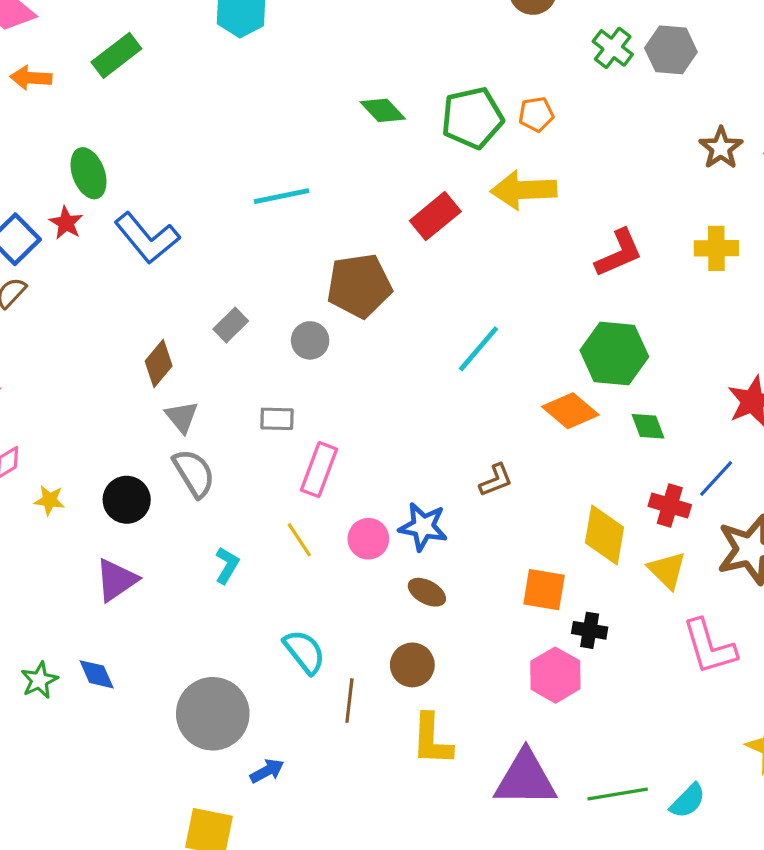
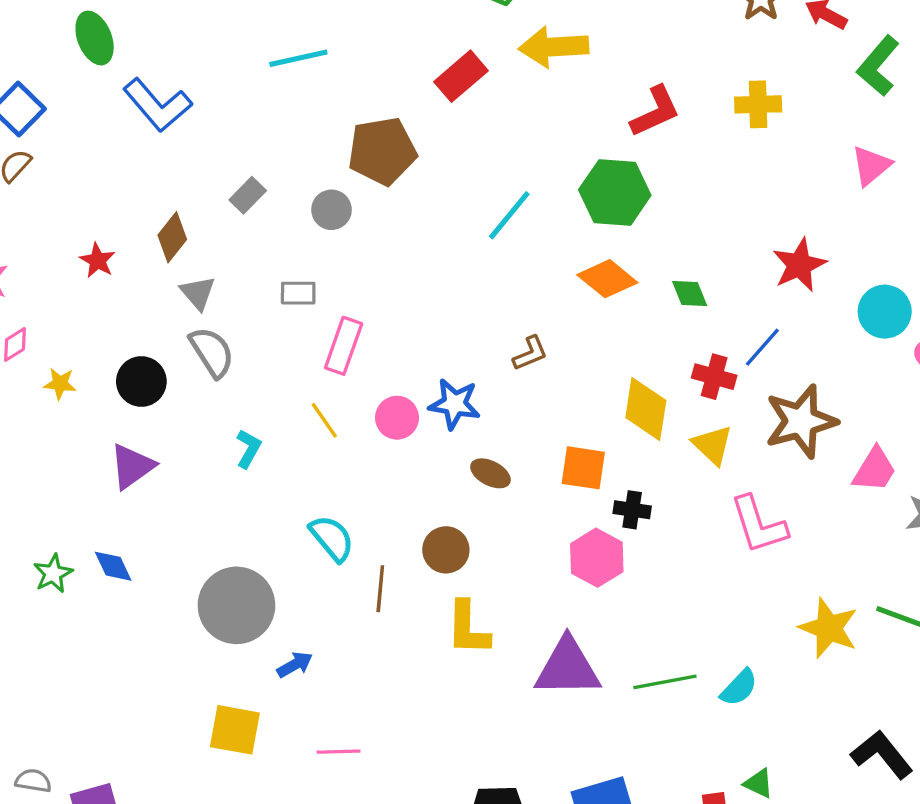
red star: (66, 223) -> (98, 260), moved
green hexagon: (614, 353) -> (615, 192), moved
brown ellipse: (427, 592) -> (490, 473), moved

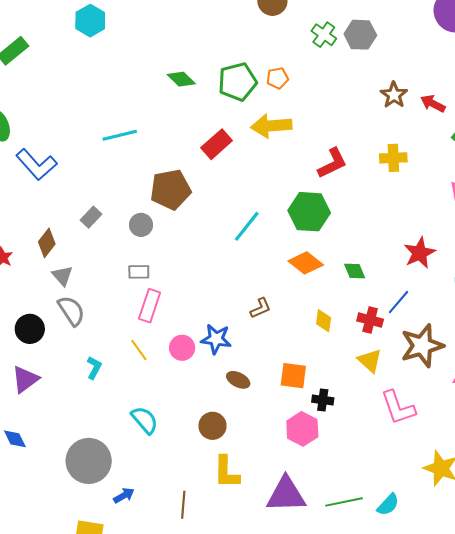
gray rectangle: (298, 293) -> (139, 272), moved
yellow diamond: (646, 409) -> (324, 321), moved, size x0.6
brown line: (380, 589) -> (183, 505), moved

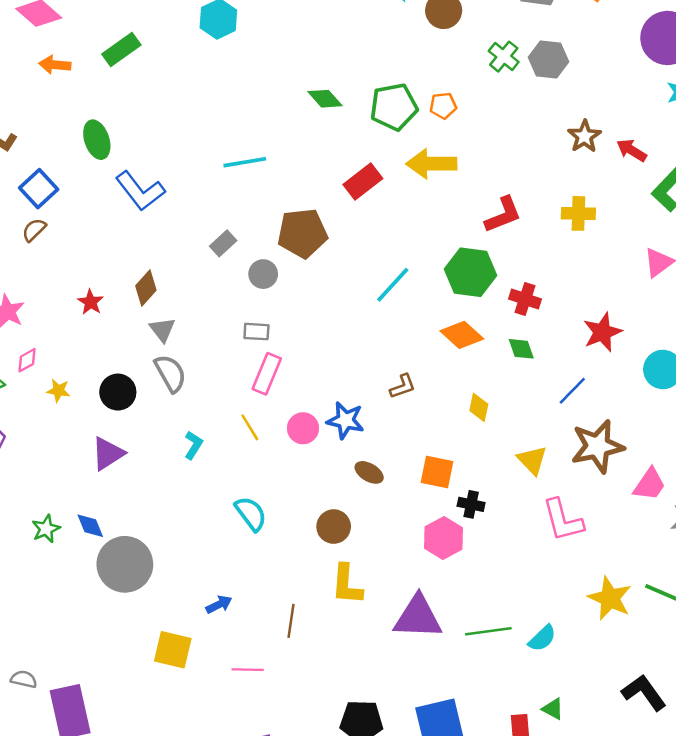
gray rectangle: (91, 217) -> (223, 243), moved
red cross: (370, 320) -> (525, 299), moved
gray circle: (89, 461) -> (125, 564), moved

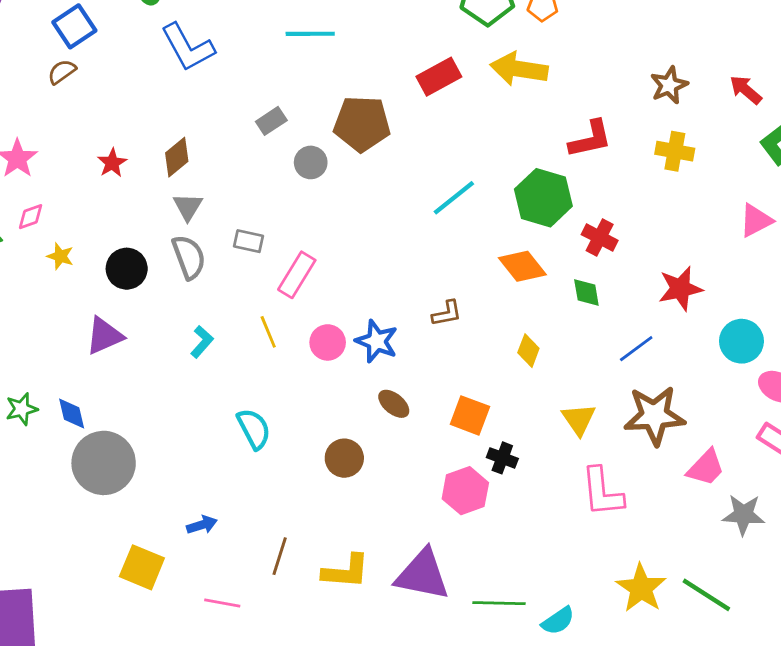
brown star: (584, 136) -> (669, 85), moved
gray rectangle: (256, 332) -> (249, 241), moved
yellow L-shape: (347, 585) -> (346, 571), moved, turned -99

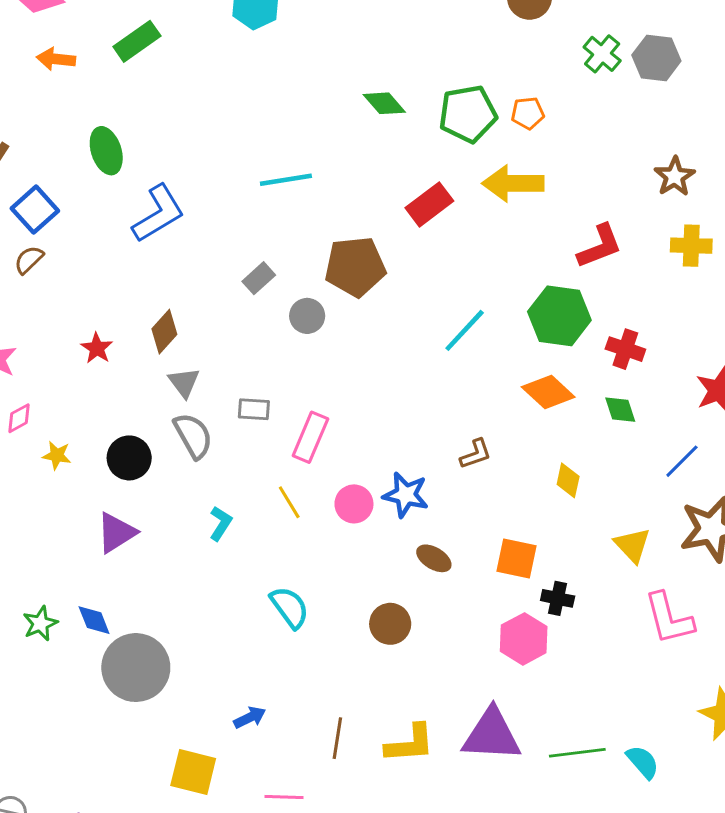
blue L-shape: (188, 47) -> (158, 214), turned -84
cyan semicircle: (558, 621) -> (643, 762), turned -88

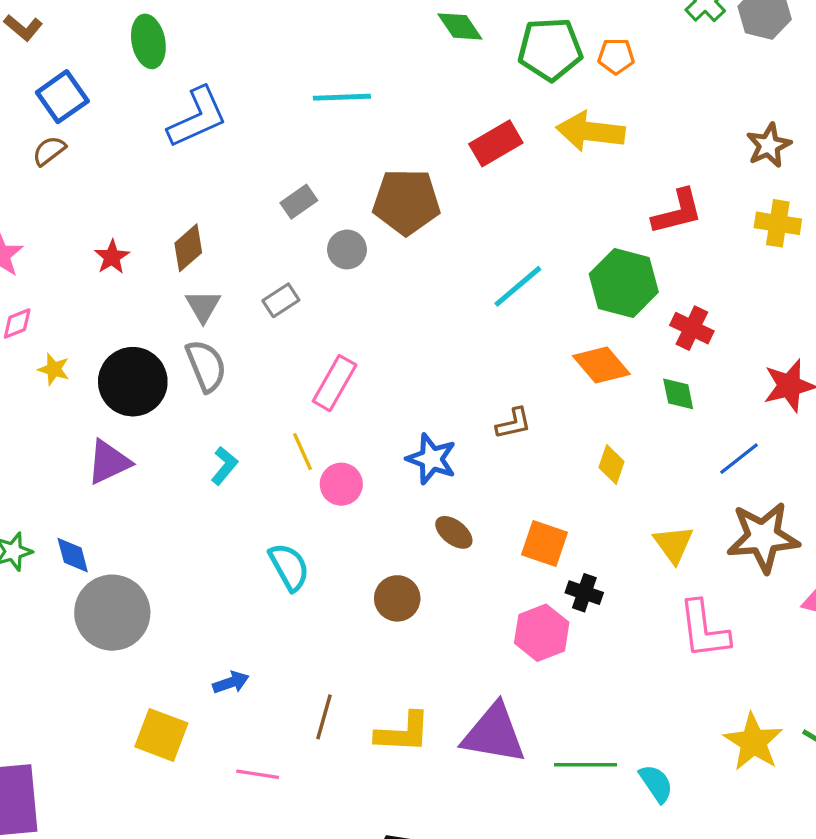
gray rectangle: (254, 409) -> (281, 300), moved, turned -44
black circle: (129, 458) -> (133, 382), size x1.4
pink circle: (354, 504) -> (341, 484), moved

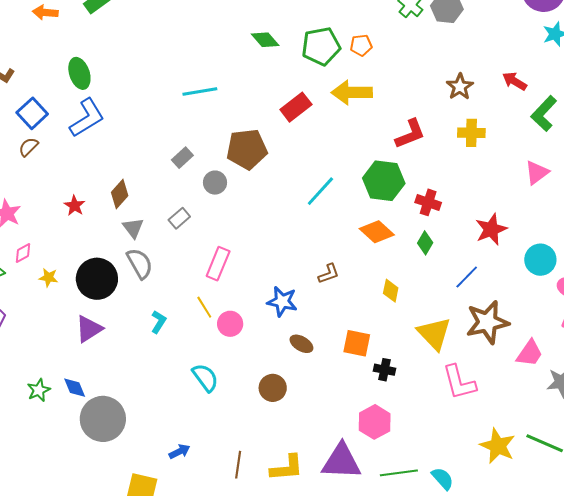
blue L-shape: (197, 117) -> (87, 118), moved
green diamond: (678, 394) -> (425, 243), turned 50
yellow triangle: (673, 544) -> (434, 334), size x1.4
pink hexagon: (542, 633) -> (375, 422), moved

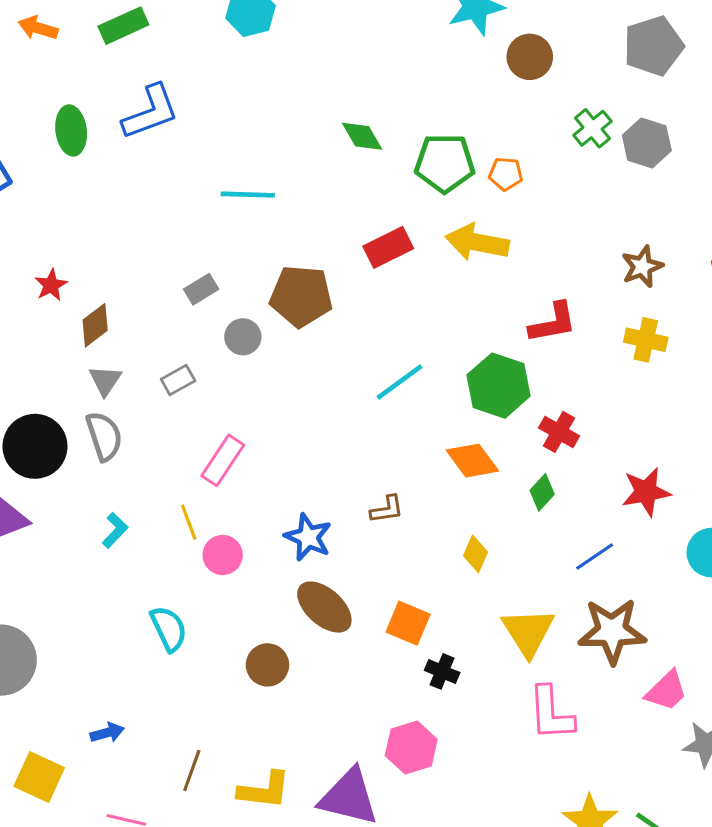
blue L-shape: (87, 118) -> (151, 112), moved
red star: (75, 206) -> (51, 285), moved
brown ellipse: (301, 344) -> (324, 607), size x1.6

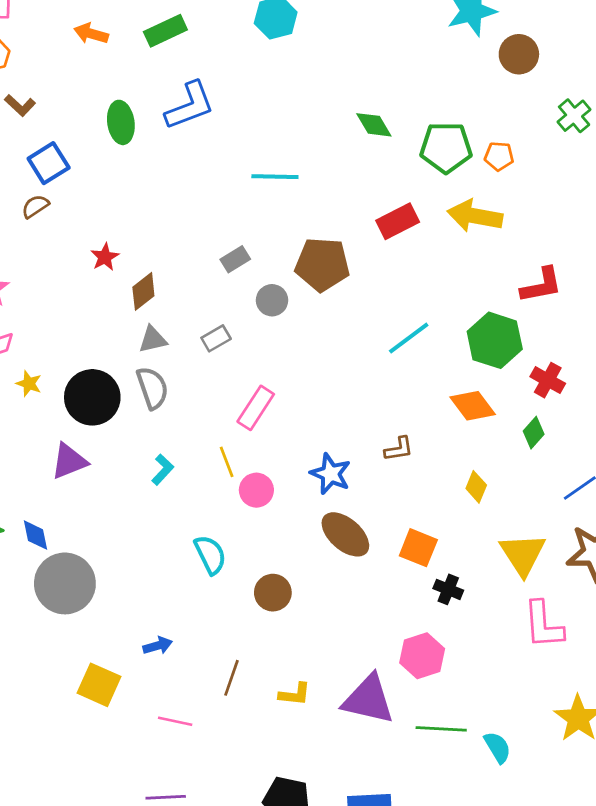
gray triangle: (105, 380) -> (153, 339), turned 44
brown circle: (267, 665) -> (273, 593), moved
yellow L-shape: (264, 790) -> (295, 694), size x0.7

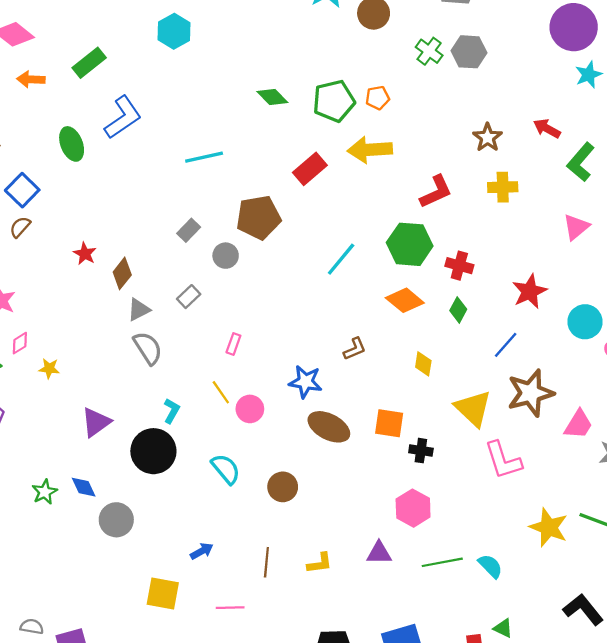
black circle: (92, 397) -> (153, 451), moved
pink rectangle: (256, 408) -> (233, 344), size x0.6
gray circle: (65, 583) -> (116, 520), size x0.7
purple triangle: (368, 699) -> (379, 553), size x0.6

